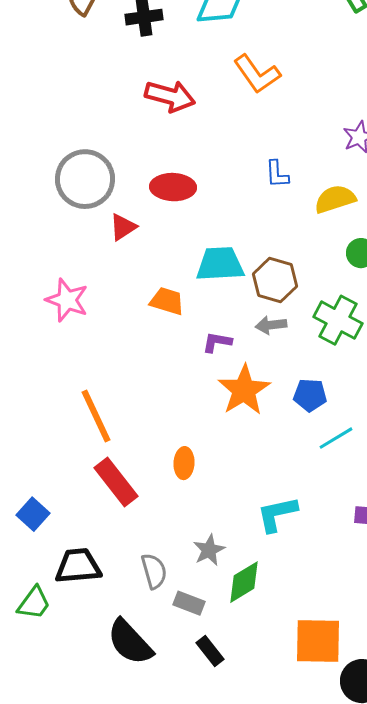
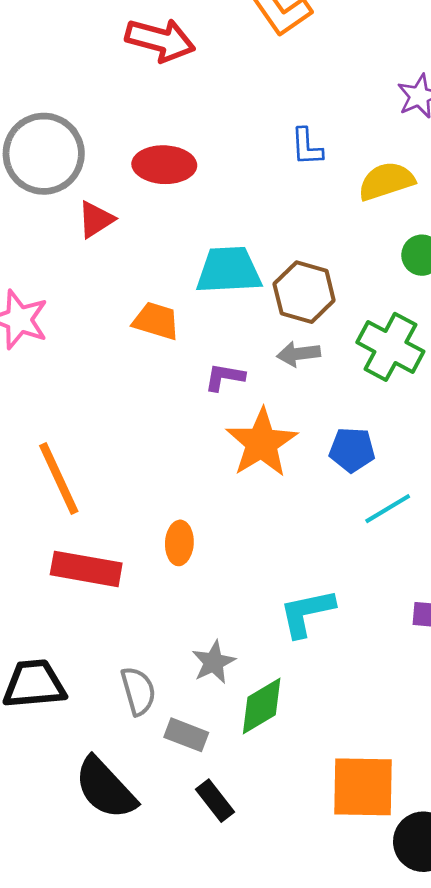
red rectangle: (116, 482) -> (86, 569), turned -42

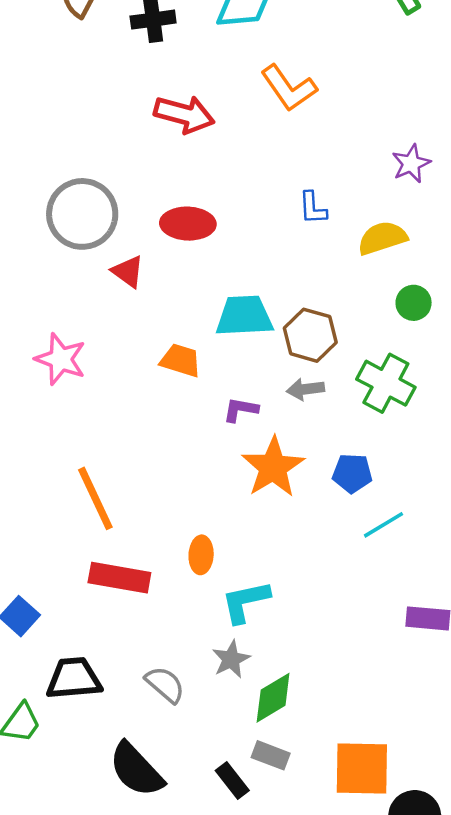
red triangle: (96, 219) -> (128, 272), turned -51
cyan L-shape: (307, 613) -> (245, 602), moved
gray semicircle: (138, 691) -> (165, 684), turned -33
gray rectangle: (186, 735) -> (271, 755), moved

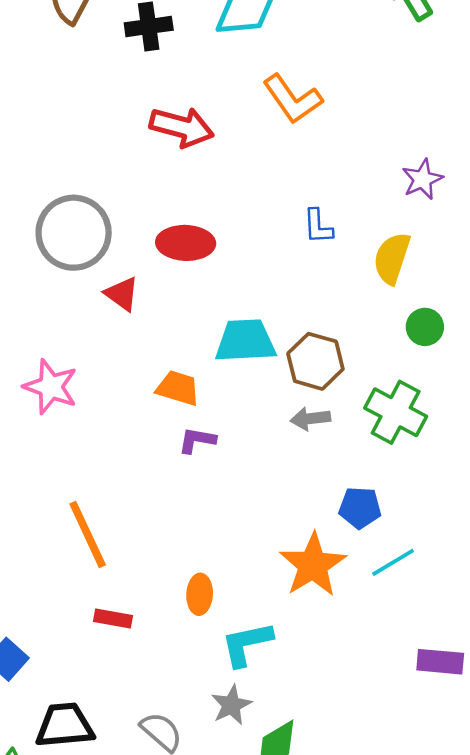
yellow semicircle: (382, 238) -> (392, 258), turned -54
purple L-shape: (241, 410) -> (197, 440), moved
orange star: (273, 467) -> (313, 565), moved
red rectangle: (119, 578) -> (113, 618), size x0.6

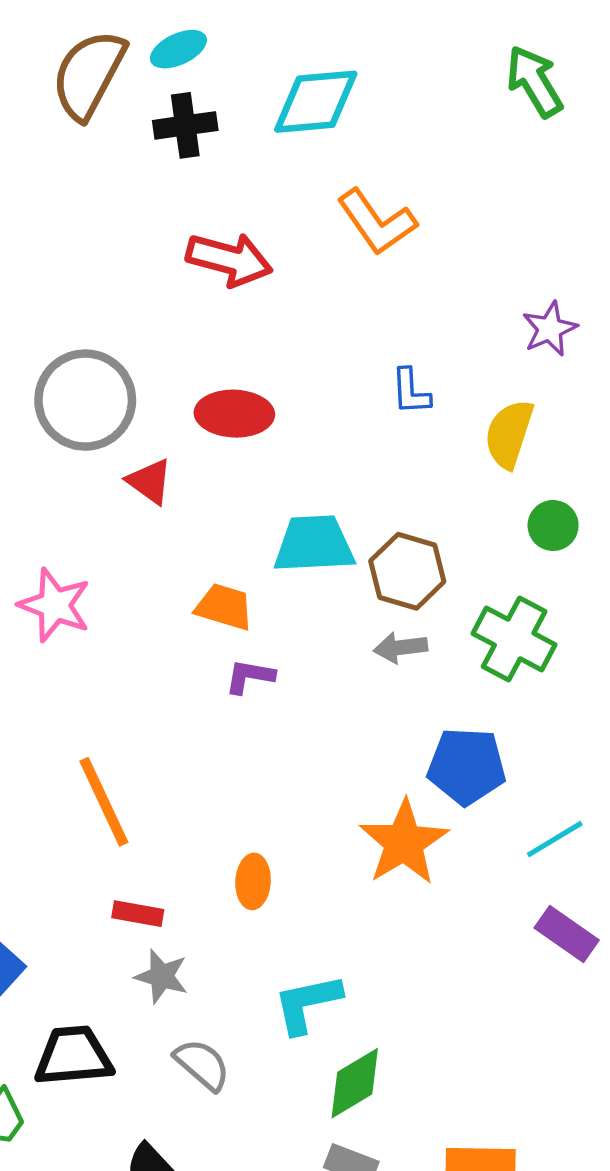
blue pentagon: (360, 508) -> (467, 766), size x1.4
cyan line: (393, 562) -> (555, 839), moved
cyan L-shape: (247, 644) -> (307, 1003), moved
purple rectangle: (440, 662) -> (567, 934), moved, turned 30
gray star: (231, 705) -> (161, 976), moved, turned -30

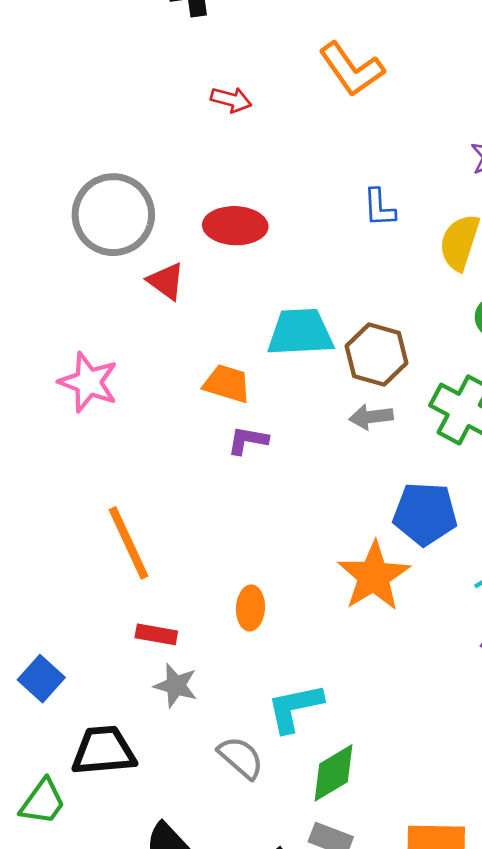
red arrow: (229, 259) -> (231, 100), size x0.6
gray semicircle: (202, 1065) -> (241, 758), moved

